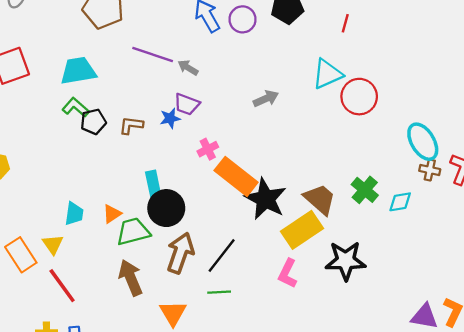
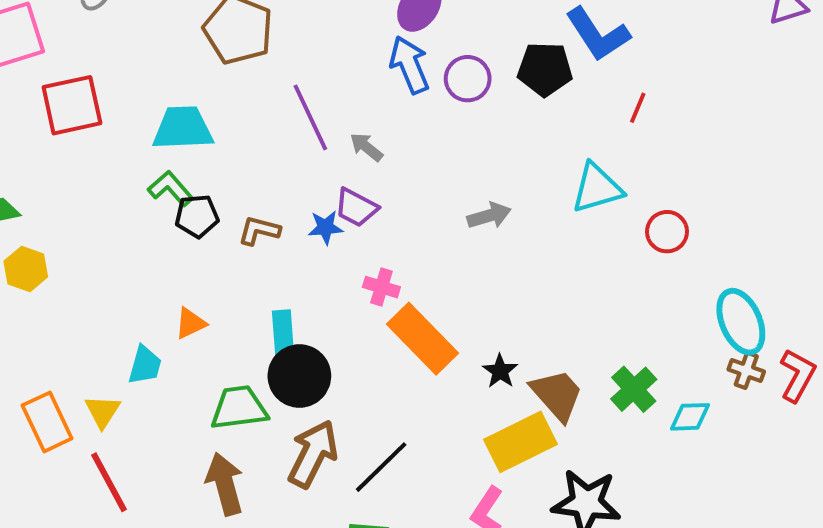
purple line: (153, 54) -> (310, 117), turned 39
red circle: (359, 97) -> (667, 232), moved, size x0.7
pink cross: (208, 149) -> (381, 287), turned 36
black star: (265, 199) -> (500, 371), moved, size x0.5
orange triangle: (112, 214) -> (190, 323), moved

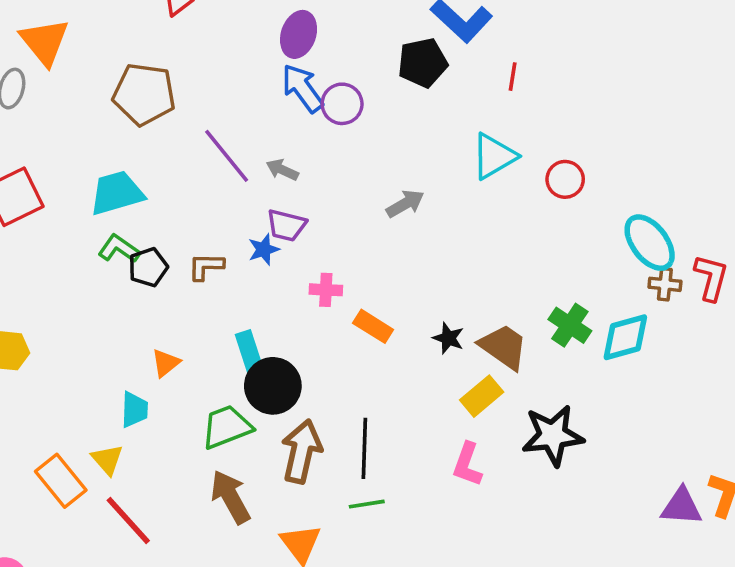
purple circle: (468, 79) -> (342, 104), moved
orange rectangle: (422, 339) -> (373, 326), size x0.6
cyan diamond: (690, 417) -> (625, 337), size x1.4
yellow rectangle: (521, 442) -> (482, 396), size x0.7
black line: (381, 467) -> (364, 448), turned -30

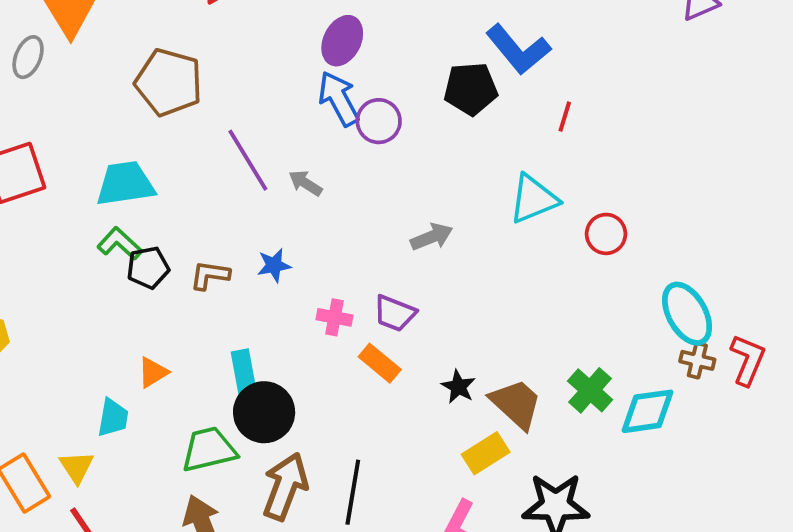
purple trapezoid: (286, 225) -> (395, 313), moved

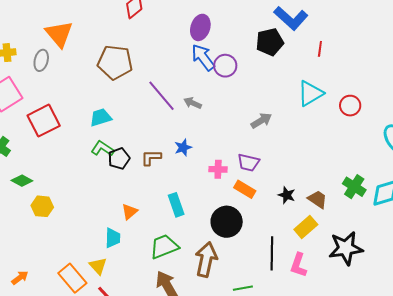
cyan trapezoid: (125, 184) -> (101, 117), size x0.7
brown trapezoid: (516, 404) -> (317, 199), size x0.7
black circle: (264, 412) -> (227, 222), moved
black line: (353, 492) -> (272, 253), moved

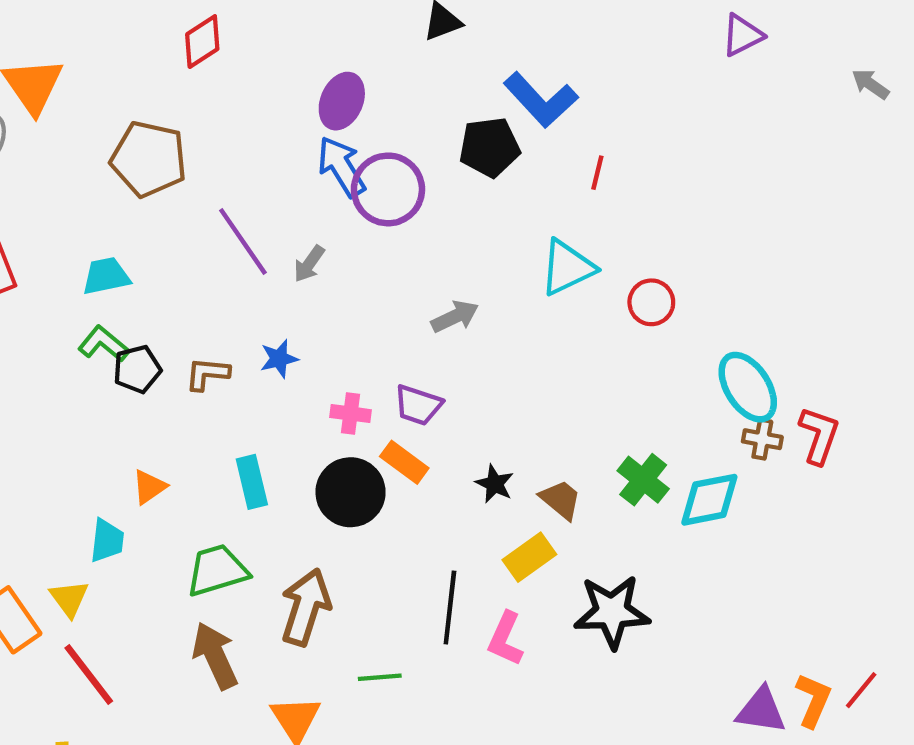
purple circle: (225, 66) -> (388, 189), size x1.4
gray arrow: (193, 103) -> (309, 264), turned -84
black circle: (227, 222) -> (351, 492), moved

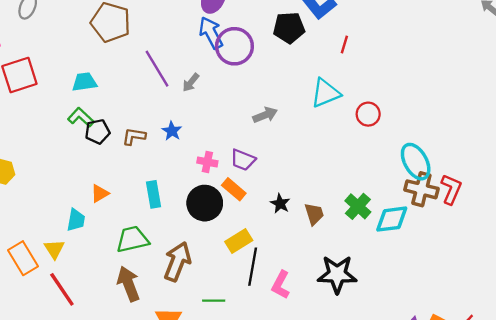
blue star: (279, 359) -> (172, 131), turned -30
brown cross: (762, 439) -> (421, 189), size x1.6
brown trapezoid: (561, 499) -> (314, 214), turned 30
yellow rectangle: (529, 557) -> (239, 241), moved

